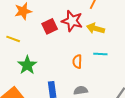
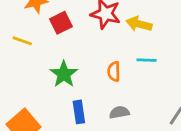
red square: (50, 26) -> (61, 23), moved
green star: (27, 65) -> (64, 74), moved

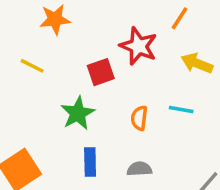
red square: (61, 23) -> (101, 72), moved
yellow arrow: (139, 24) -> (197, 63), moved

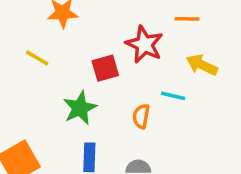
orange line: (180, 18) -> (187, 19), turned 55
cyan line: (181, 109) -> (173, 96), moved

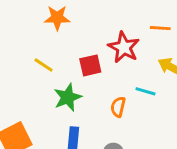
yellow line: (37, 58) -> (44, 65), moved

